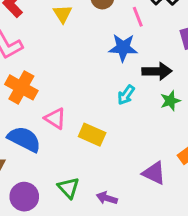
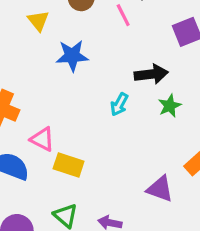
blue star: (123, 48) -> (72, 56), moved
yellow rectangle: (92, 135) -> (69, 165), moved

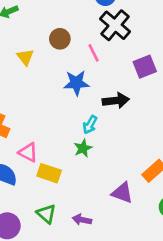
blue star: (72, 56) -> (76, 83), moved
green star: (170, 106) -> (83, 148), moved

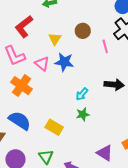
blue star: (76, 83) -> (64, 62), moved
cyan arrow: (90, 125) -> (82, 94), moved
pink triangle: (28, 152) -> (42, 64), moved

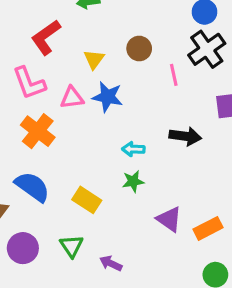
pink triangle: (42, 64) -> (72, 98), turned -49
cyan arrow: (82, 94) -> (133, 149), turned 48
purple triangle: (105, 153) -> (169, 219), moved

